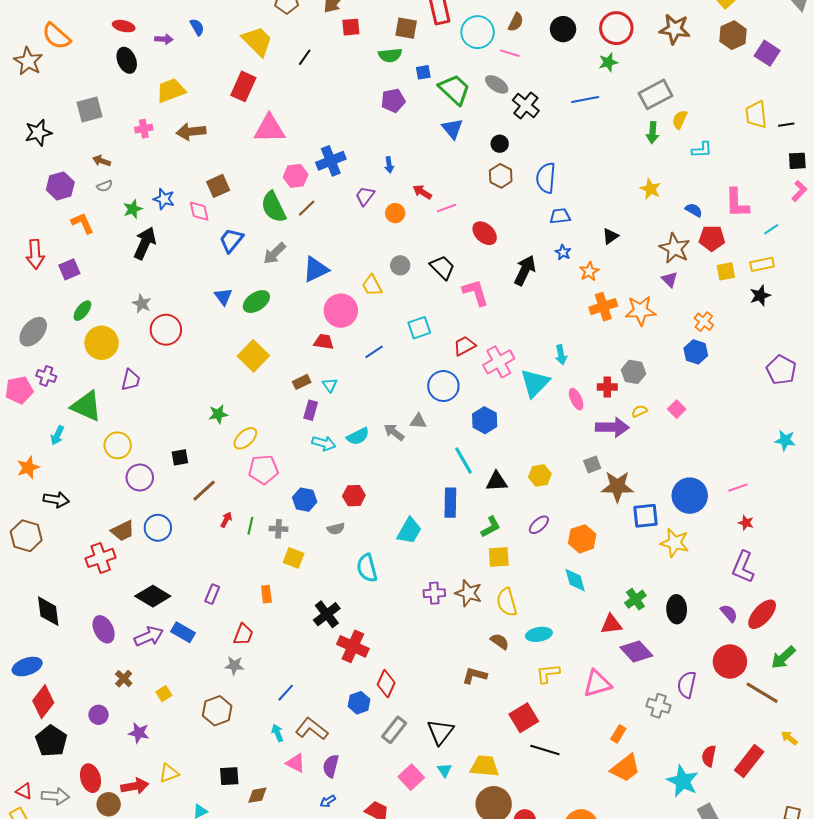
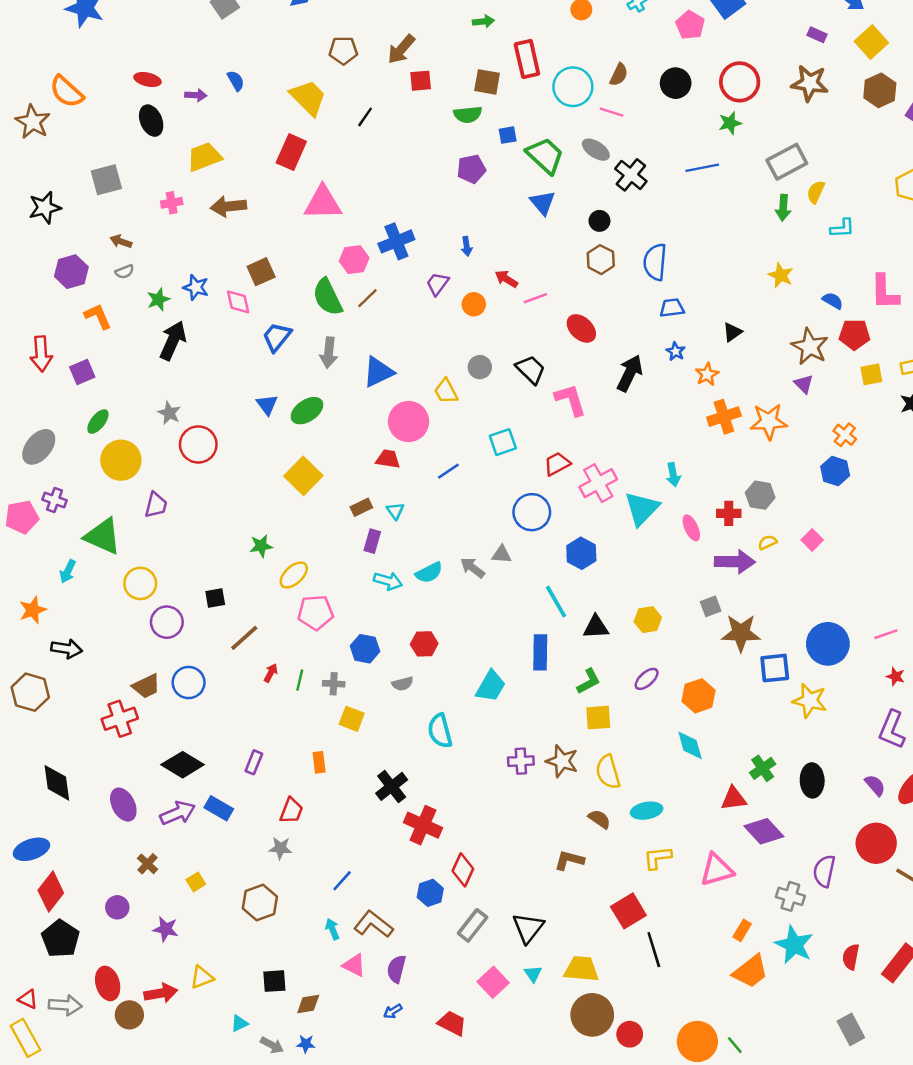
gray arrow: (274, 253) -> (329, 353), turned -40
black line: (545, 750) -> (654, 950), turned 56
cyan star: (683, 781) -> (794, 945), moved

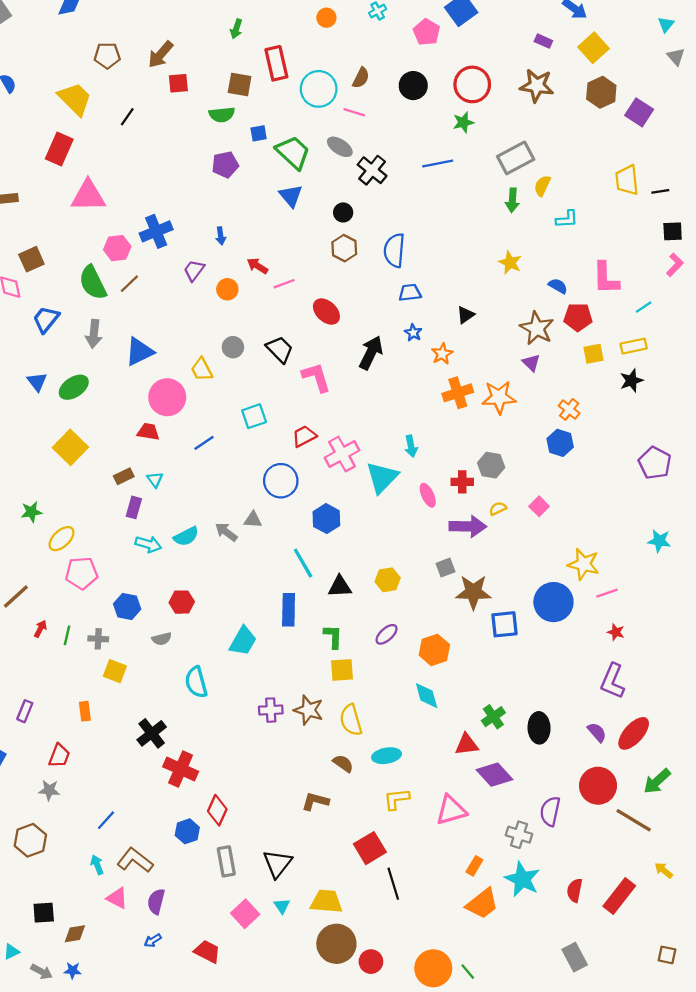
green arrow: (483, 21) -> (236, 29), turned 114
green L-shape: (589, 681) -> (333, 637), turned -60
yellow star: (810, 701) -> (584, 564), moved
gray rectangle: (473, 925) -> (226, 861), turned -48

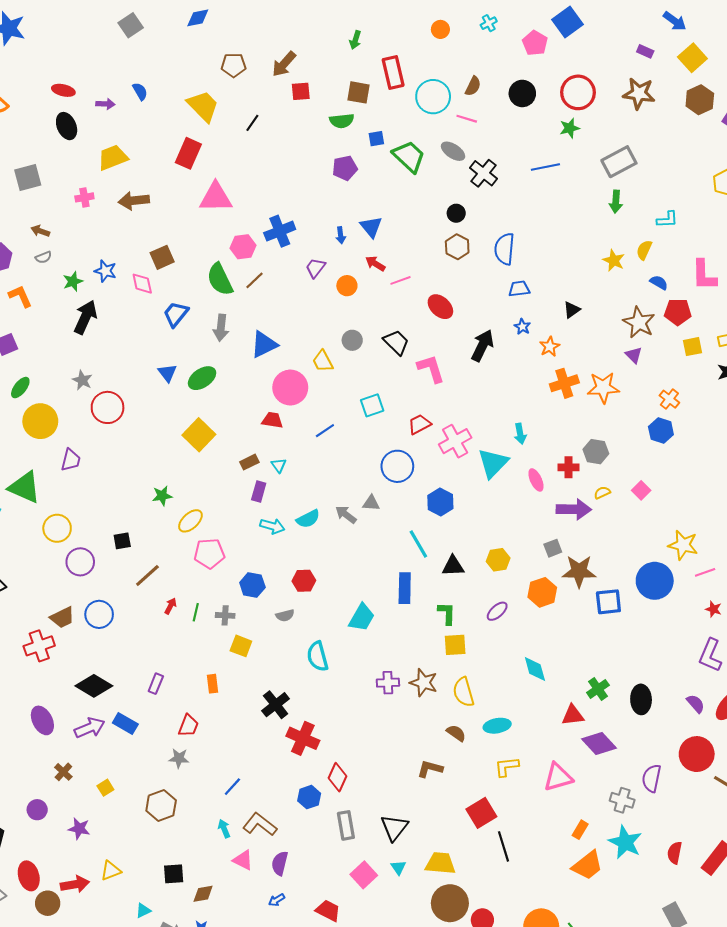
yellow semicircle: (542, 186) -> (644, 250), moved
blue triangle: (291, 196) -> (371, 227), moved
orange hexagon: (434, 650) -> (542, 592), moved

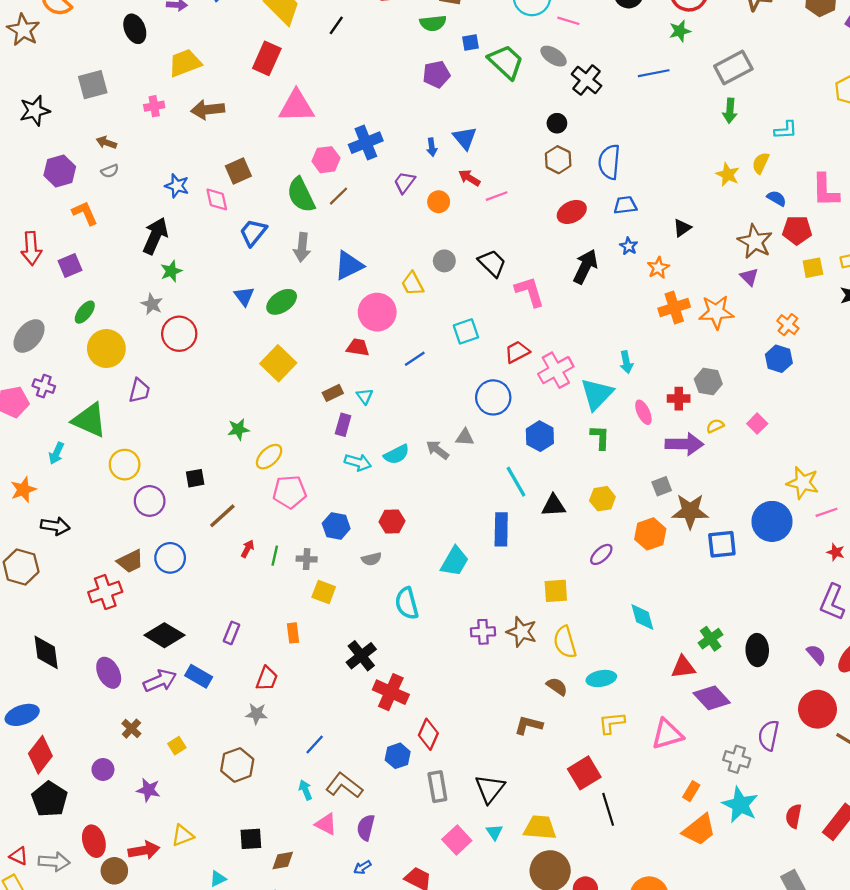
green star: (73, 281) -> (171, 271), moved
red ellipse: (440, 307) -> (572, 212), moved, turned -70
green L-shape: (447, 613) -> (600, 437), moved

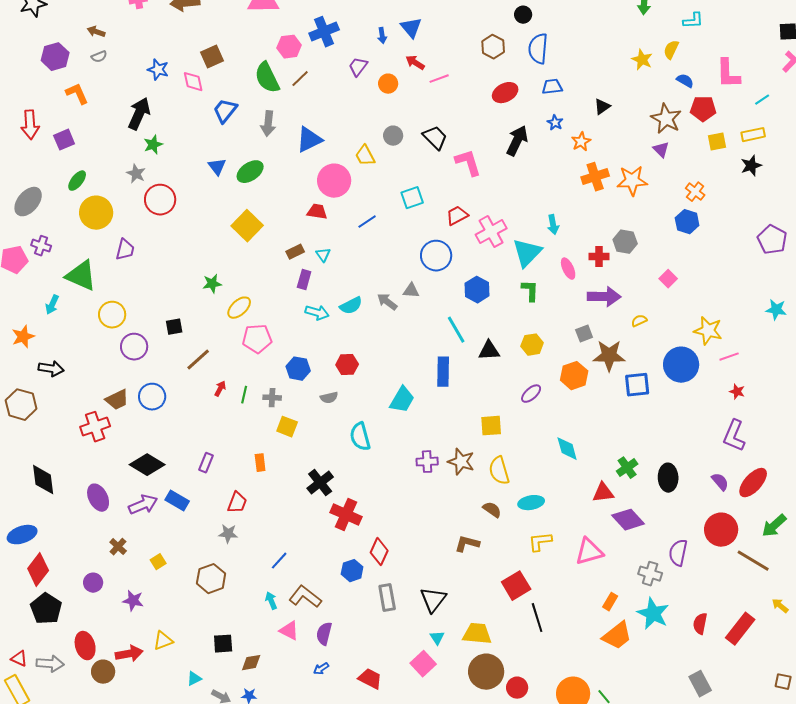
black circle: (557, 123) -> (523, 15), moved
yellow semicircle: (715, 426) -> (639, 321), moved
pink square: (457, 840) -> (423, 664), moved

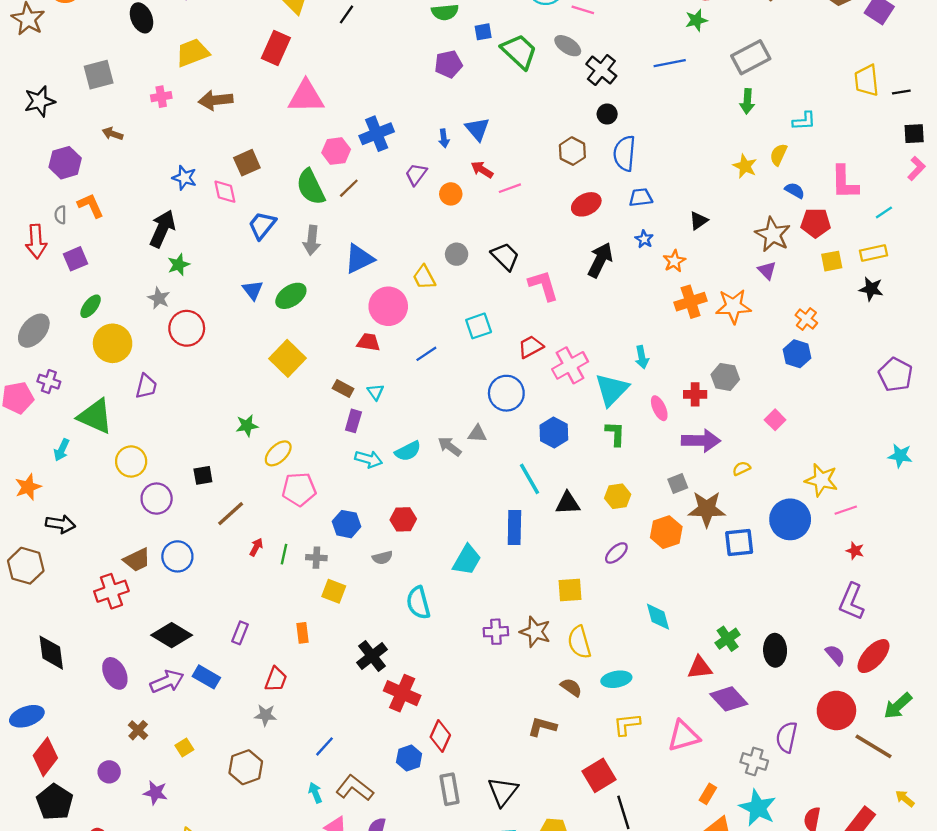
gray semicircle: (99, 57) -> (60, 215), moved, turned 112
black star: (751, 166) -> (871, 289), turned 30
brown rectangle: (295, 252) -> (343, 389), turned 54

